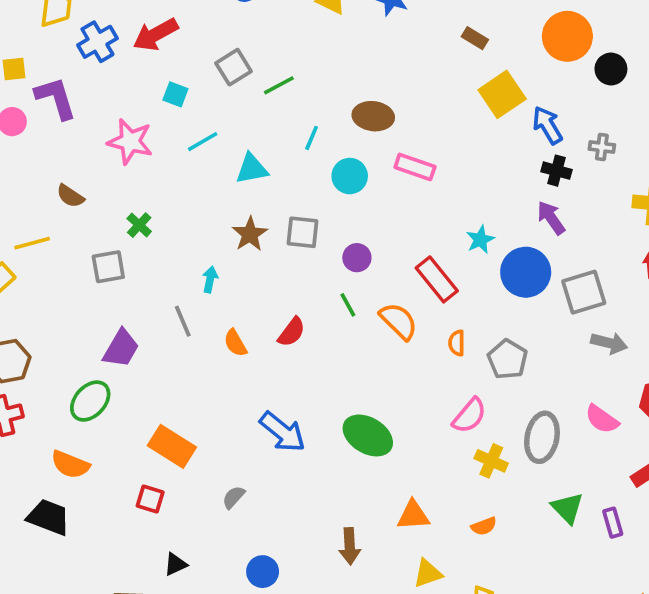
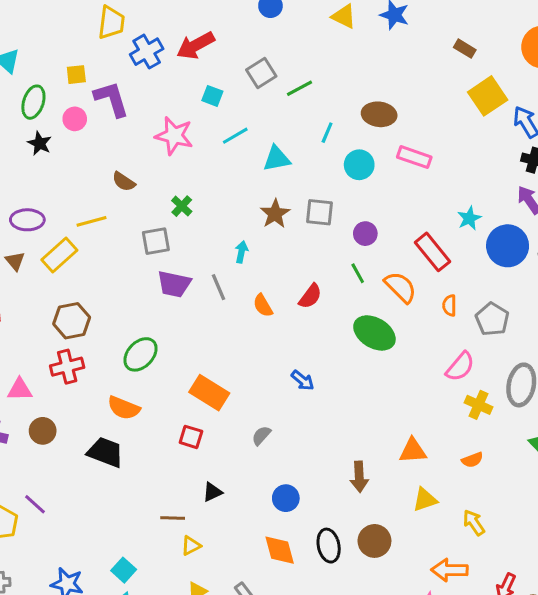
purple trapezoid: (121, 348) -> (174, 284), moved, turned 72
blue arrow: (283, 432) -> (303, 380), size x0.6
green ellipse: (368, 435) -> (374, 333), moved

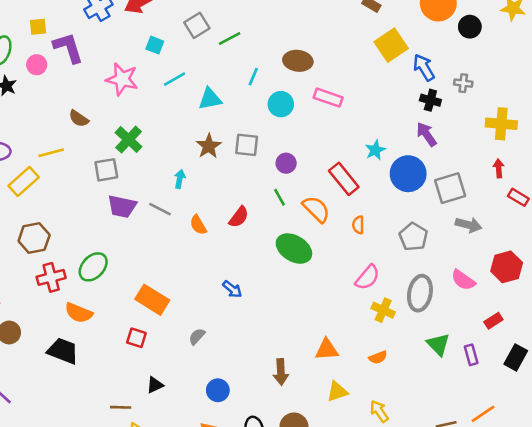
green cross: (182, 206) -> (129, 140), size x1.5
gray line: (218, 287) -> (160, 209), turned -40
gray pentagon: (492, 319) -> (413, 237), moved
red cross: (67, 367) -> (51, 277), moved

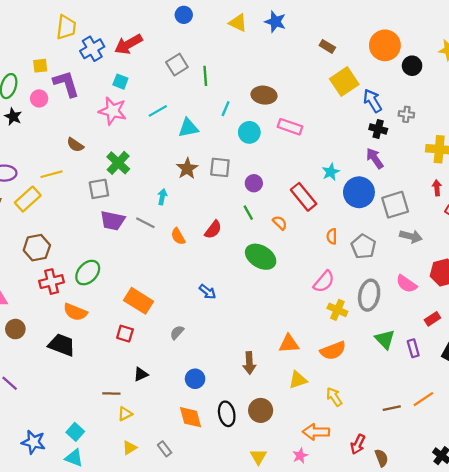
green line: (230, 39) -> (205, 76), turned -66
cyan square: (155, 45) -> (120, 82), moved
orange semicircle: (316, 209) -> (280, 223), size x0.6
orange semicircle: (358, 225) -> (332, 236), moved
orange semicircle: (378, 357) -> (333, 351), size x1.6

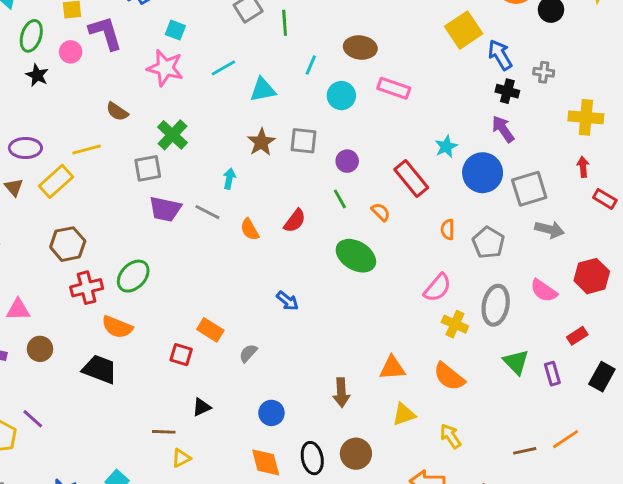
orange rectangle: (139, 301) -> (210, 330), moved, size x0.7
orange semicircle: (333, 351) -> (449, 377), turned 60

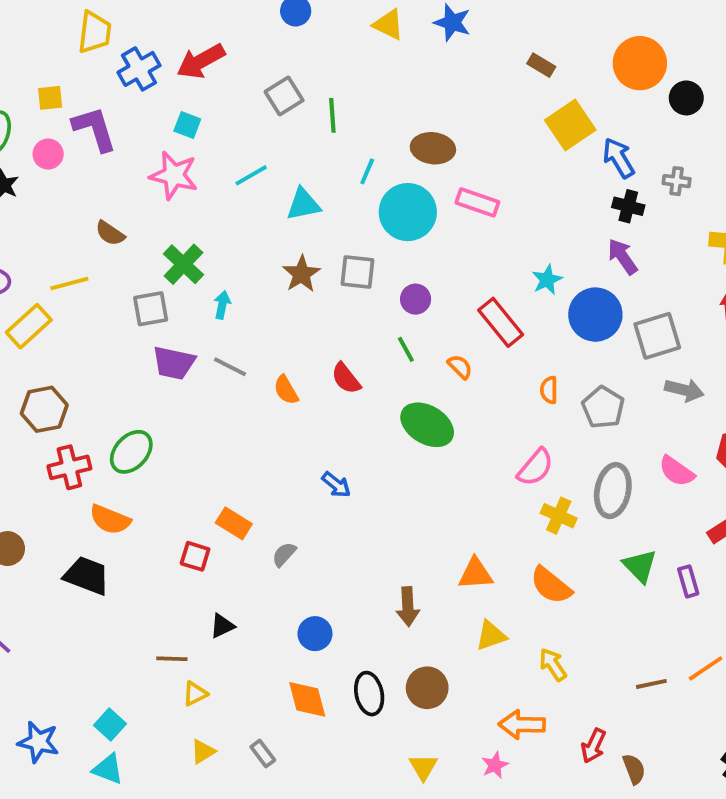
cyan circle: (341, 96) -> (408, 212), size x1.5
cyan arrow: (229, 179) -> (222, 305), moved
red semicircle: (295, 221) -> (346, 378), turned 105

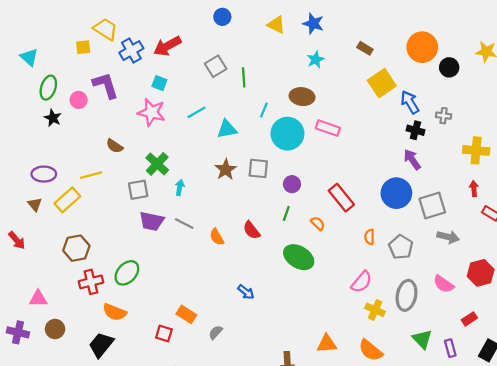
yellow trapezoid: (95, 32) -> (106, 29), turned -65
yellow square: (50, 98) -> (83, 47), moved
cyan star: (547, 280) -> (316, 60), moved
green line: (406, 349) -> (286, 213), turned 48
black trapezoid: (87, 576) -> (101, 345), turned -72

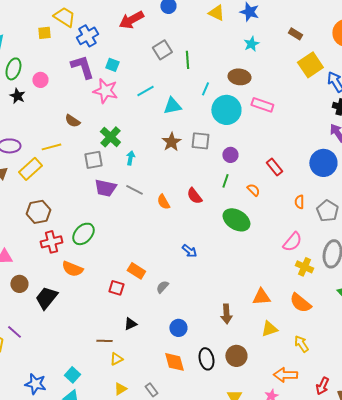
red arrow: (167, 46) -> (131, 20), moved
purple L-shape: (106, 85) -> (82, 67), moved
red rectangle: (341, 198) -> (274, 167), size x0.7
black trapezoid: (101, 345) -> (46, 298), moved

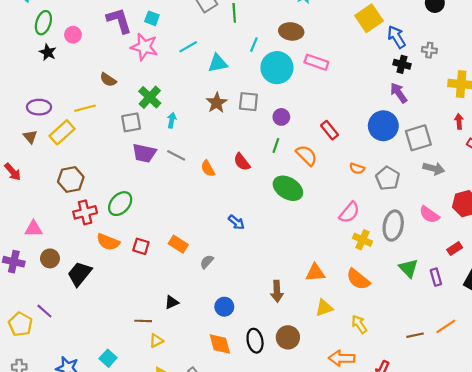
orange semicircle: (253, 190) -> (307, 155), size x1.5
orange semicircle: (299, 202) -> (357, 169), turned -72
red square: (116, 288) -> (141, 246), moved

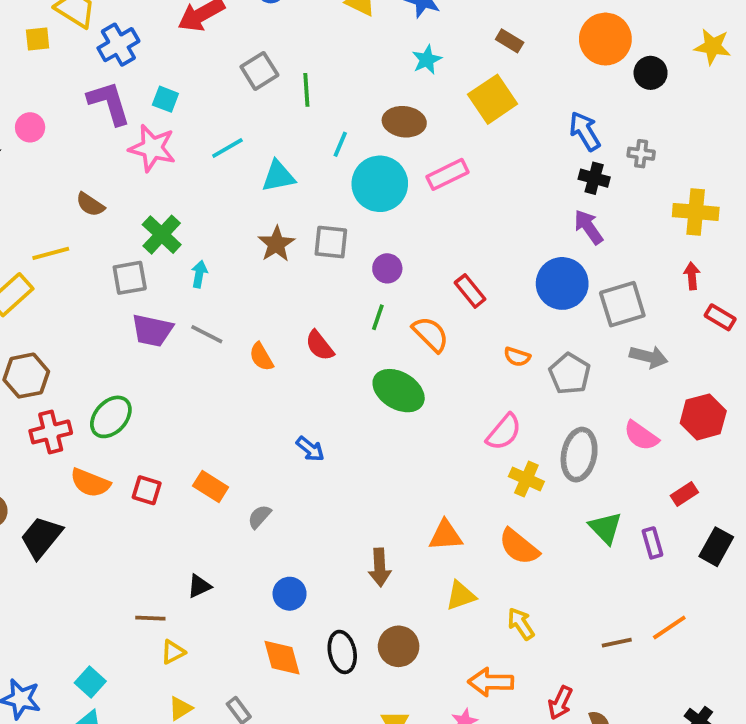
yellow square: (369, 18) -> (493, 99), moved
pink rectangle: (316, 62) -> (447, 174), turned -45

